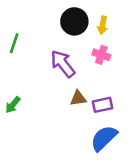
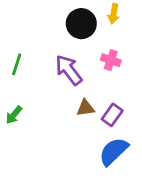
yellow arrow: (103, 25) -> (114, 14), moved
green line: (14, 43) -> (17, 64), moved
purple rectangle: (103, 105) -> (112, 115), turned -42

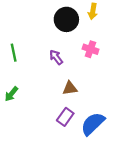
green line: (17, 64) -> (14, 53), turned -30
purple arrow: (69, 70) -> (56, 57), size x0.6
purple rectangle: (112, 115) -> (65, 117), moved

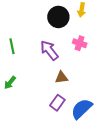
purple arrow: (56, 57) -> (49, 50), size x1.5

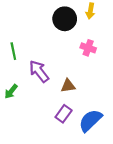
purple arrow: (49, 50) -> (39, 71), moved

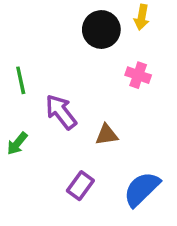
purple rectangle: (64, 114) -> (80, 186), moved

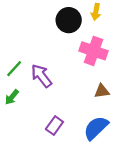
pink cross: (138, 75) -> (94, 51), size x1.6
green line: (21, 80) -> (14, 69), moved, turned 54
brown triangle: (107, 135) -> (102, 91), moved

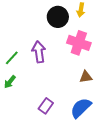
purple arrow: (41, 76) -> (39, 52), moved, turned 30

